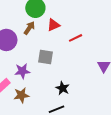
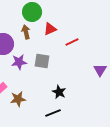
brown arrow: (29, 28) -> (26, 32), turned -48
purple star: (22, 71) -> (19, 62), moved

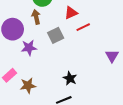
red triangle: (50, 29) -> (71, 13), moved
gray square: (42, 61) -> (56, 35), moved, turned -35

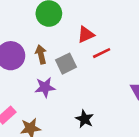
brown arrow: (36, 17) -> (41, 54), moved
purple star: (29, 48) -> (45, 87), moved

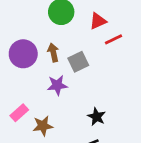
red triangle: (86, 35) -> (98, 21), moved
red line: (102, 53) -> (114, 39), moved

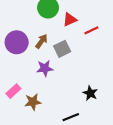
red triangle: (98, 21) -> (70, 20), moved
brown arrow: (53, 52) -> (42, 41), turned 48
black star: (97, 117) -> (90, 93), moved

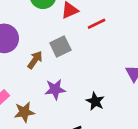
brown arrow: (42, 41) -> (35, 60), moved
purple star: (45, 68) -> (55, 89), moved

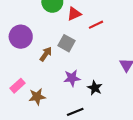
gray square: (60, 46) -> (66, 43), turned -35
purple star: (55, 89) -> (72, 78), moved

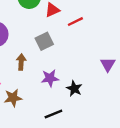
gray square: (66, 43) -> (44, 41), turned 35
brown arrow: (46, 54) -> (21, 62), moved, turned -32

